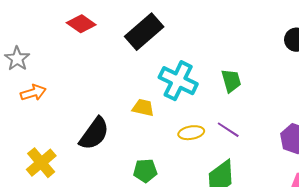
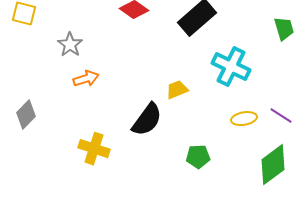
green trapezoid: (231, 81) -> (284, 29), moved
yellow trapezoid: (143, 108) -> (177, 90), moved, turned -35
yellow cross: (41, 163) -> (94, 149), turned -32

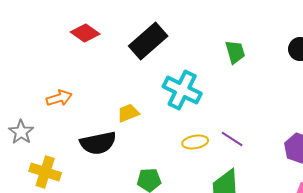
gray star: (70, 45) -> (21, 132), moved
orange arrow: (86, 79) -> (59, 98), moved
black semicircle: (147, 120) -> (98, 143), turned 42

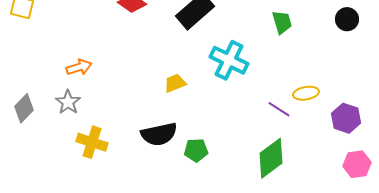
orange arrow: (59, 98) -> (79, 67), moved
yellow ellipse: (195, 142) -> (306, 93), moved
black semicircle: (98, 143) -> (159, 134), moved

